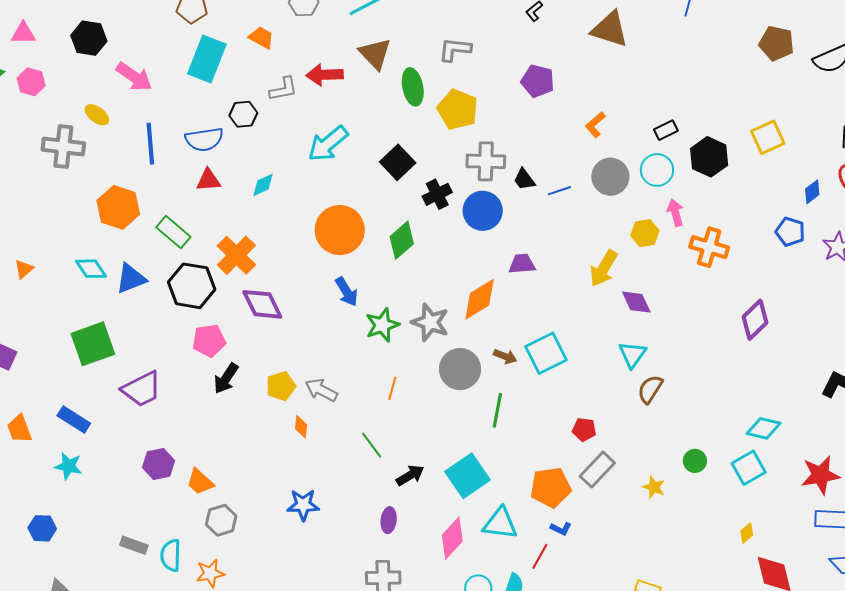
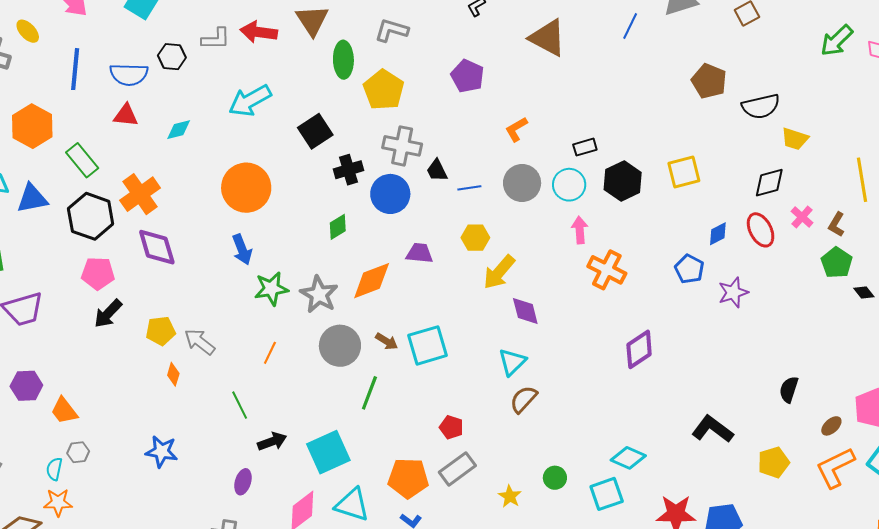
yellow hexagon: (645, 233) -> (475, 238), moved
green diamond: (402, 240) -> (338, 227), moved, size x0.7
gray hexagon: (221, 520) -> (78, 452), size x0.7
cyan semicircle: (171, 555) -> (54, 469), moved, size x0.7

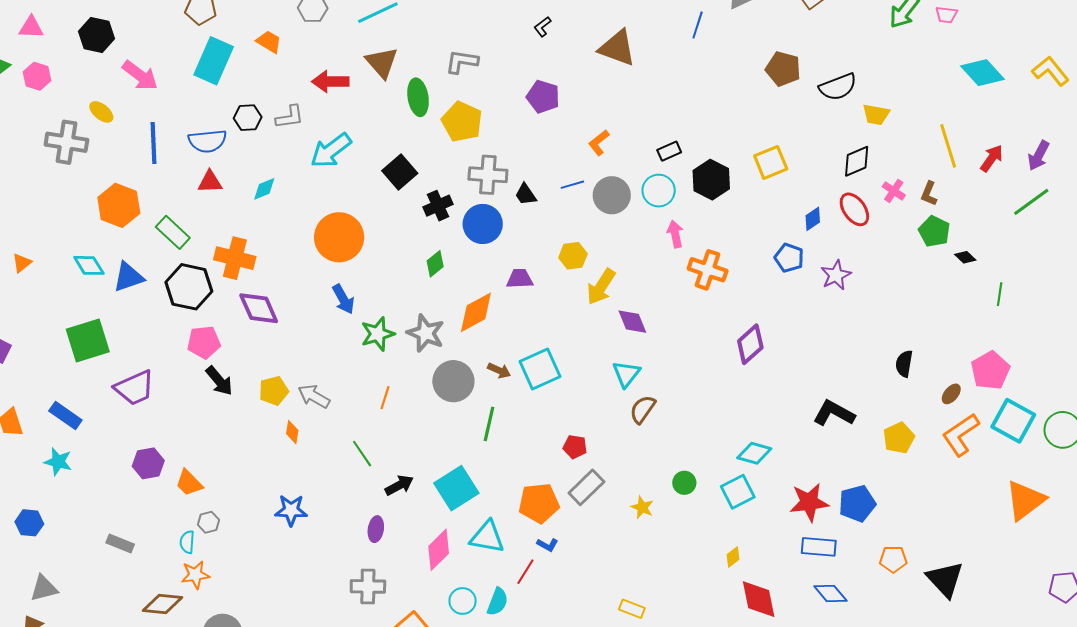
gray L-shape: (216, 39) -> (290, 117), moved
blue line: (469, 188) -> (572, 185), moved
orange cross: (140, 194) -> (235, 258), turned -33
black arrow: (108, 314) -> (219, 381), turned -76

